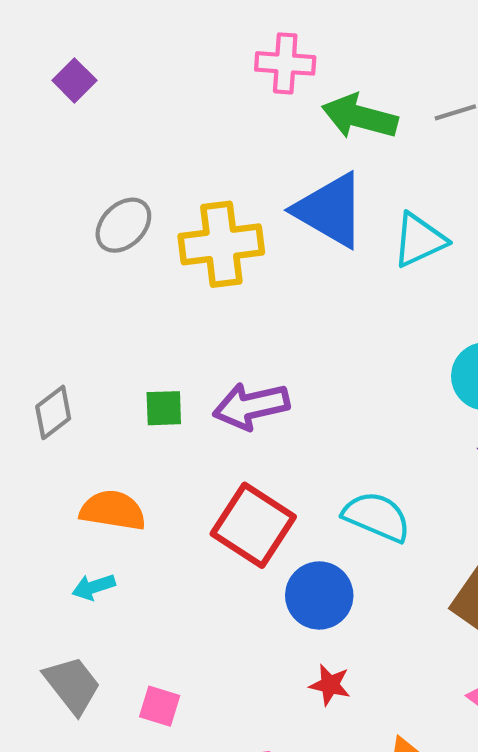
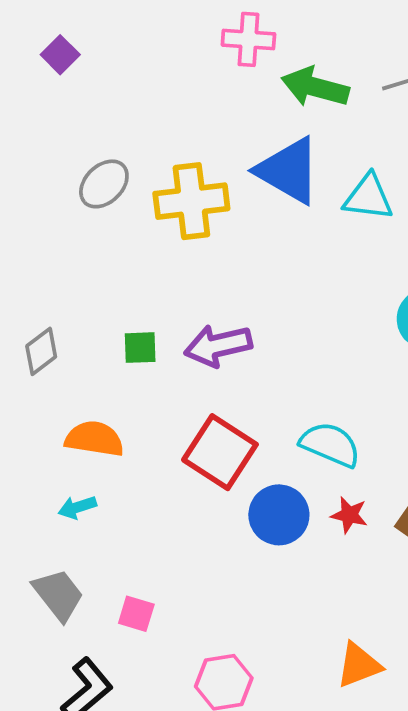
cyan triangle: (419, 240) -> (368, 197), turned 32
red star: (330, 685) -> (349, 515), moved

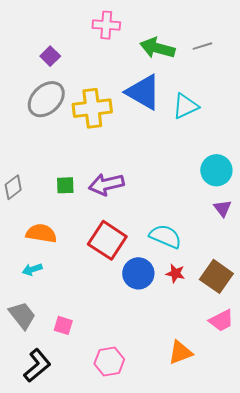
pink cross: (248, 39) -> (106, 25), moved
purple square: (60, 55) -> (50, 56), moved
gray ellipse: (104, 184) -> (46, 99), size x1.4
cyan triangle: (368, 197) -> (185, 106), turned -32

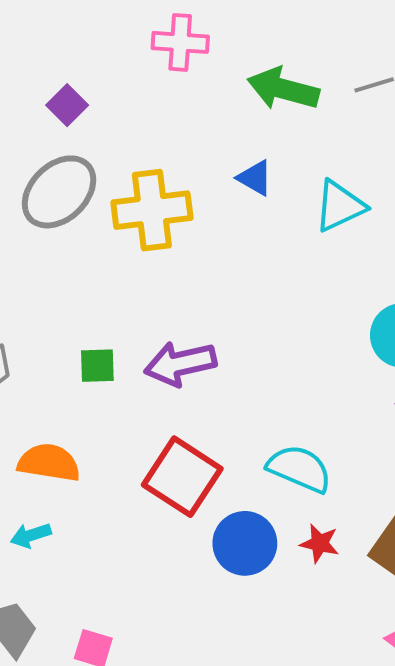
blue triangle: (143, 92) -> (255, 178), size x0.5

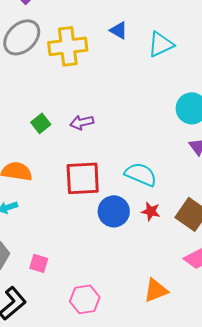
purple arrow: (180, 364) -> (82, 122), size x0.7
green square: (97, 366) -> (41, 123), turned -36
red square: (182, 477) -> (83, 178), turned -36

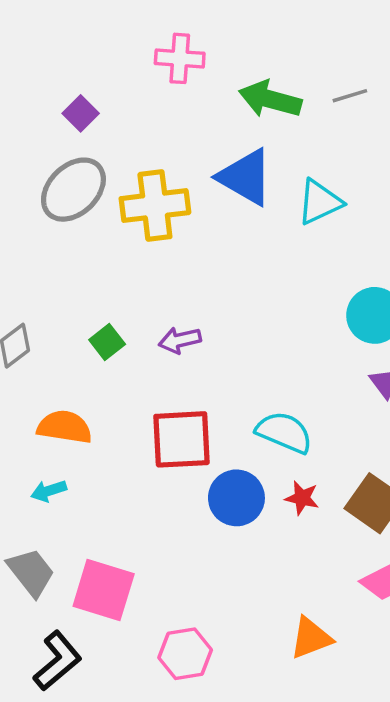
blue triangle: (119, 30) -> (245, 177), size x1.8
pink square: (39, 263) -> (104, 590), size x1.8

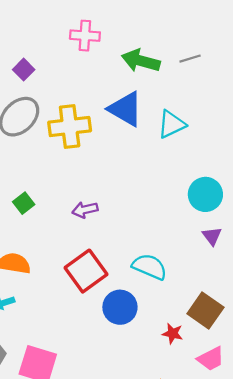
green square: (107, 342) -> (24, 203), moved
red square: (182, 439) -> (86, 271), turned -33
red star: (302, 498) -> (173, 334), moved

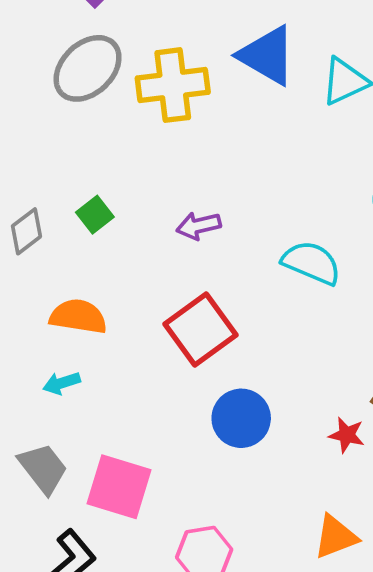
cyan semicircle: (150, 267) -> (312, 263), moved
blue circle: (120, 307) -> (241, 418), moved

